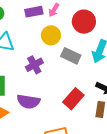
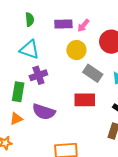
purple cross: (34, 65) -> (38, 75), moved
red rectangle: (73, 99) -> (85, 100), moved, turned 40

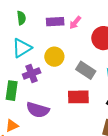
cyan triangle: (29, 49) -> (22, 48), turned -50
yellow circle: (76, 50) -> (54, 57), moved
orange triangle: (16, 119) -> (12, 126), moved

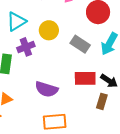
red rectangle: (78, 97) -> (85, 78), moved
purple semicircle: (38, 110) -> (46, 89), moved

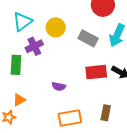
purple semicircle: (46, 89) -> (59, 86), size x0.6
brown rectangle: (102, 101) -> (106, 113), moved

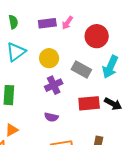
purple cross: (34, 46) -> (54, 85), moved

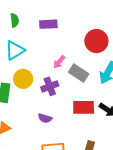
pink arrow: (67, 23) -> (59, 62), moved
yellow circle: (49, 58) -> (23, 79), moved

